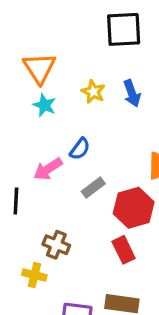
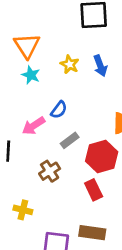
brown cross: (56, 245) -> (50, 171), moved, turned 35

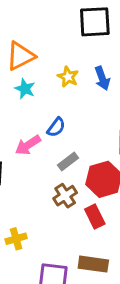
orange triangle: (27, 46) -> (20, 56), turned 36
brown cross: (50, 171) -> (65, 196), moved
yellow cross: (23, 210) -> (16, 239), turned -30

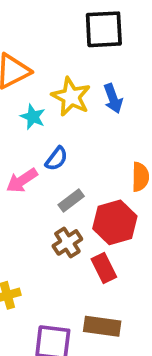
yellow star: (68, 77) -> (71, 97), size x1.5
cyan star: (25, 89) -> (33, 117), moved

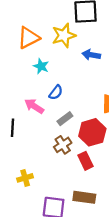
yellow star: (71, 97) -> (64, 35), moved, turned 30
blue arrow: (113, 99) -> (91, 55), turned 120
pink arrow: (22, 181) -> (34, 106), turned 66

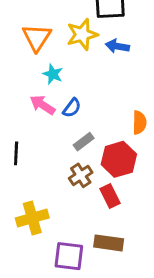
orange triangle: (28, 38) -> (37, 37), turned -30
blue arrow: (91, 55) -> (117, 46), moved
pink arrow: (34, 106) -> (43, 105), moved
yellow cross: (25, 178) -> (32, 218), size x1.5

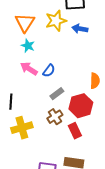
cyan star: (53, 74) -> (28, 46), moved
yellow cross: (32, 218) -> (22, 128), moved

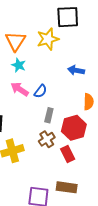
blue arrow: (80, 29) -> (76, 70), moved
gray rectangle: (57, 94) -> (49, 115), turned -40

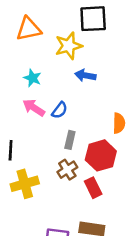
orange triangle: (15, 41) -> (29, 29), moved, turned 45
blue arrow: (76, 70) -> (85, 75), moved

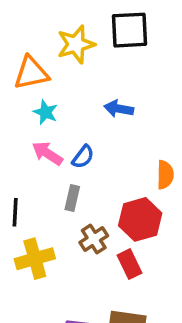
orange triangle: (29, 29) -> (31, 73), moved
yellow star: (69, 46) -> (76, 44), moved
gray rectangle: (70, 140) -> (72, 198), moved

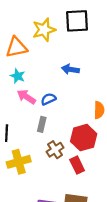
cyan star: (46, 112) -> (18, 76), moved
blue semicircle: (83, 157) -> (48, 99), turned -152

